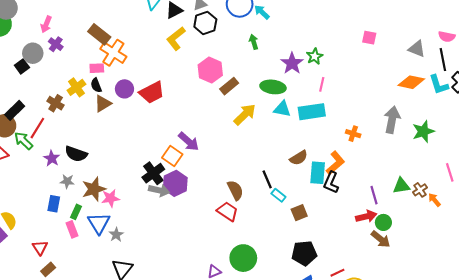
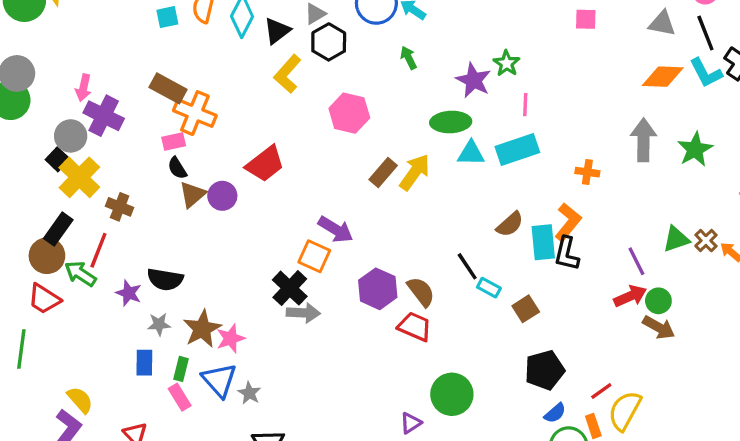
purple cross: (56, 44) -> (104, 116), size x1.6
brown rectangle: (229, 86) -> (383, 173), moved
yellow cross: (76, 87) -> (79, 177), moved, size x1.4
purple circle: (124, 89) -> (222, 196), moved
purple hexagon: (175, 183) -> (378, 289), moved

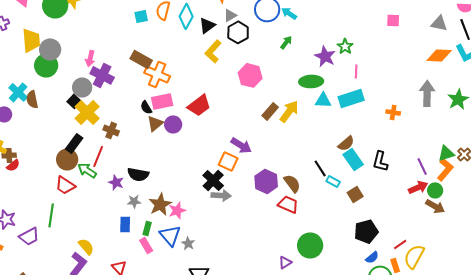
green arrow: (409, 58) -> (286, 42), turned 64
pink rectangle: (174, 142) -> (162, 101), moved, size x1.5
orange L-shape: (568, 222) -> (445, 169), moved
cyan rectangle: (543, 242) -> (353, 159), moved, turned -30

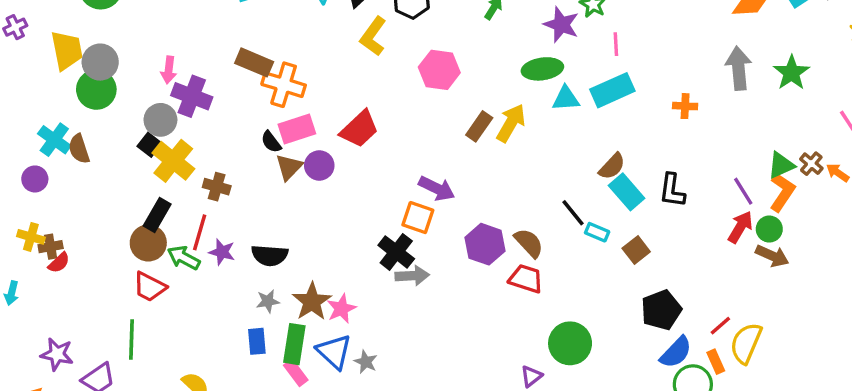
purple star: (116, 182) -> (222, 252), moved
red arrow: (418, 187) -> (740, 227), turned -30
green rectangle: (147, 228) -> (294, 344), size x1.6
blue semicircle: (372, 257) -> (676, 352), size x1.5

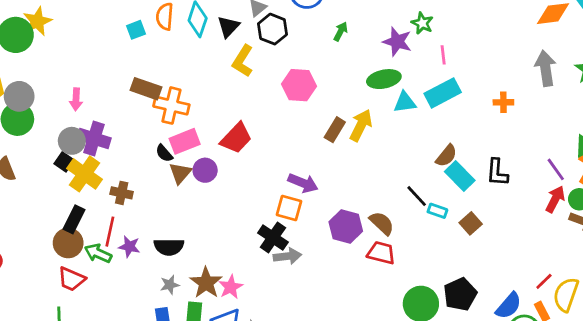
purple cross: (192, 96) -> (94, 138), moved
black pentagon: (661, 310) -> (460, 294), moved

